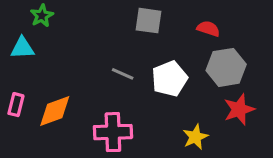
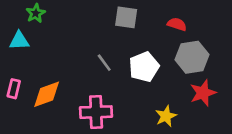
gray line: (123, 74) -> (104, 63), turned 30

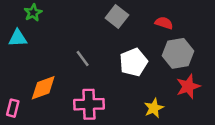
gray square: (126, 17) -> (117, 17), turned 30
gray line: (104, 63) -> (83, 58), moved
pink rectangle: (14, 89) -> (13, 108), moved

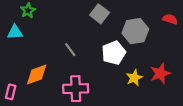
red semicircle: (164, 23) -> (170, 19), moved
gray hexagon: (178, 53) -> (135, 31), moved
yellow star: (154, 108) -> (134, 78), moved

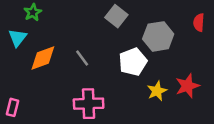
red semicircle: (170, 19) -> (199, 22), turned -104
cyan triangle: (15, 32) -> (18, 38), turned -49
orange diamond: (37, 75) -> (43, 58), moved

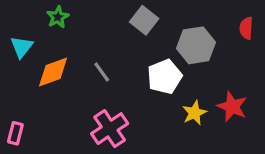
green star: (33, 12) -> (58, 17), moved
red star: (187, 86) -> (232, 107), turned -30
pink cross: (89, 104) -> (110, 129), turned -32

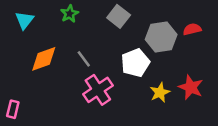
green star: (58, 17) -> (70, 14), moved
red semicircle: (246, 28) -> (192, 29), moved, turned 72
cyan triangle: (22, 47) -> (24, 20), moved
pink cross: (110, 129) -> (98, 90), moved

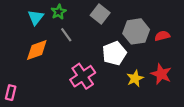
cyan triangle: (24, 20) -> (36, 17), moved
red semicircle: (192, 29) -> (162, 36), moved
gray line: (84, 59) -> (66, 35), moved

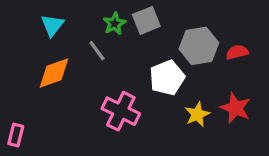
green star: (59, 12) -> (114, 24), moved
gray square: (100, 14) -> (146, 20), turned 30
pink cross: (83, 76) -> (121, 111), turned -30

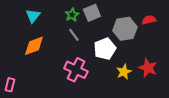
gray line: (97, 51) -> (74, 35), moved
red semicircle: (237, 52) -> (149, 20), moved

